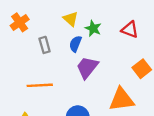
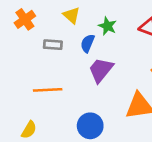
yellow triangle: (71, 19) -> (72, 15), moved
gray rectangle: (45, 45) -> (53, 45), turned -70

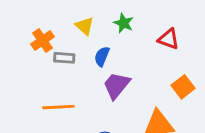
orange cross: (25, 19) -> (42, 40), moved
green star: (107, 26) -> (124, 23), moved

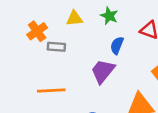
yellow triangle: (85, 26) -> (74, 18), turned -48
blue semicircle: (102, 56) -> (117, 45), moved

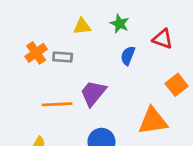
orange cross: (37, 31) -> (36, 53), moved
purple trapezoid: (103, 71) -> (93, 93), moved

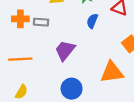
orange cross: (36, 53) -> (20, 19), turned 35
orange line: (57, 104) -> (20, 59), moved

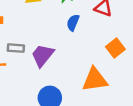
gray rectangle: (41, 22) -> (16, 48), moved

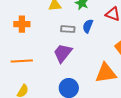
gray rectangle: (16, 48) -> (68, 29), moved

